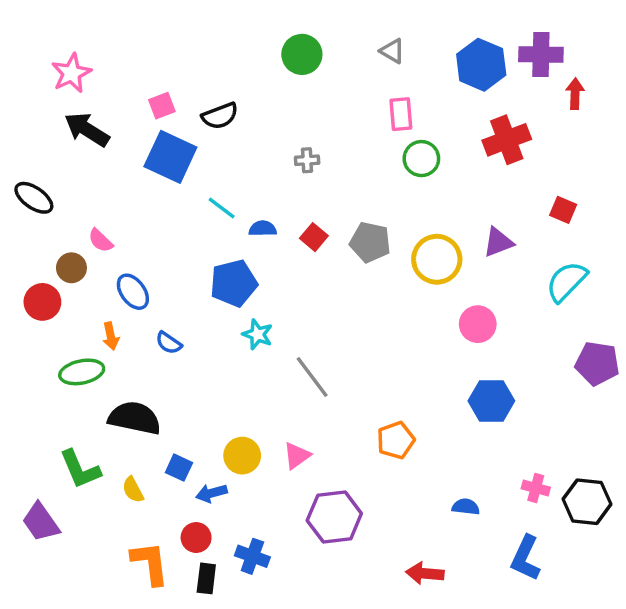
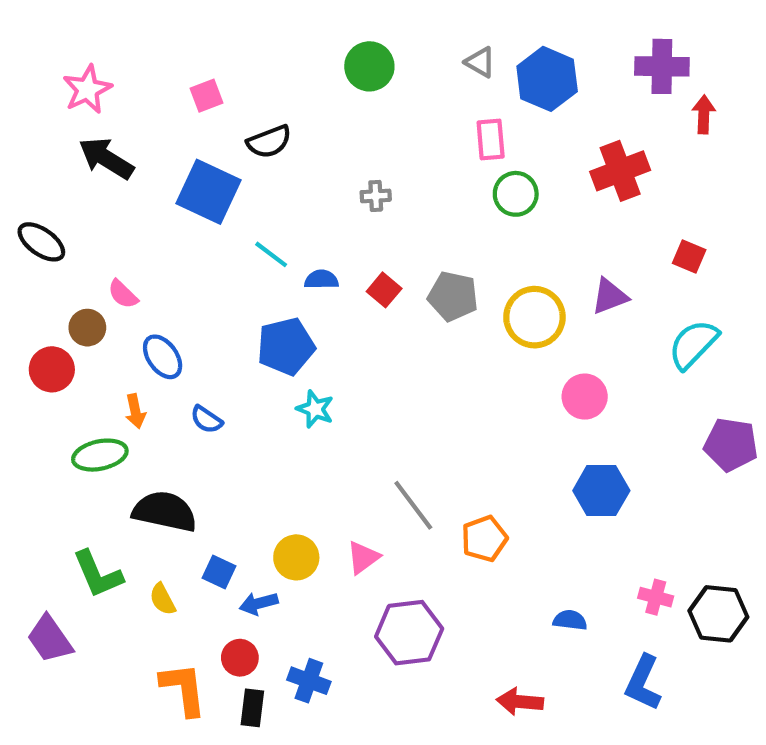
blue hexagon: (481, 65) -> (547, 79), moved
pink square: (162, 106) -> (206, 96), moved
gray line: (312, 377) -> (413, 505), moved

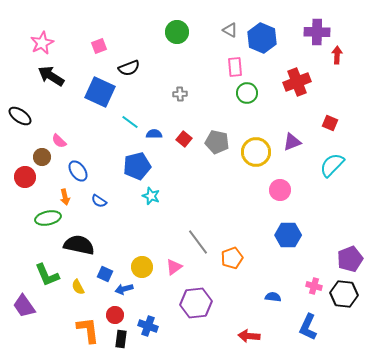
purple pentagon: (731, 445) -> (350, 259), moved, turned -30

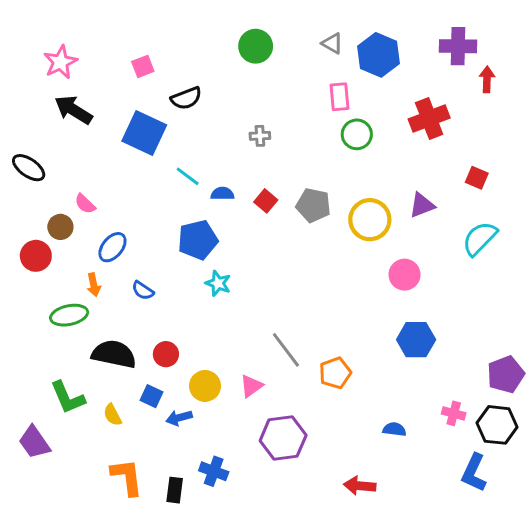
blue ellipse: (78, 171) -> (112, 247), turned 75
red circle: (115, 315) -> (166, 354), moved
blue L-shape: (308, 327) -> (474, 473), moved

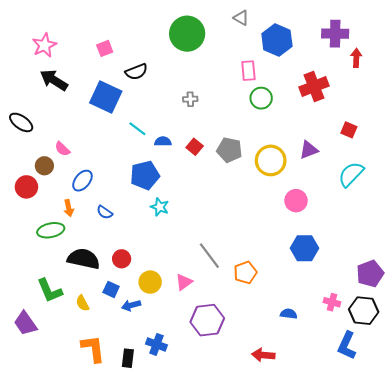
gray triangle: (332, 43) -> (241, 18), moved
green circle: (256, 46) -> (187, 34), size x1.4

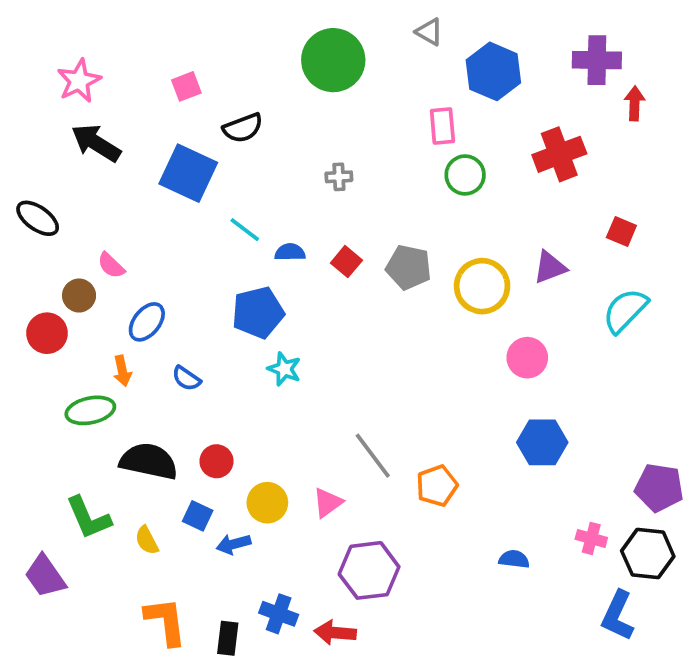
purple pentagon: (370, 274) -> (659, 488), turned 30
red arrow: (263, 355) -> (335, 633), moved

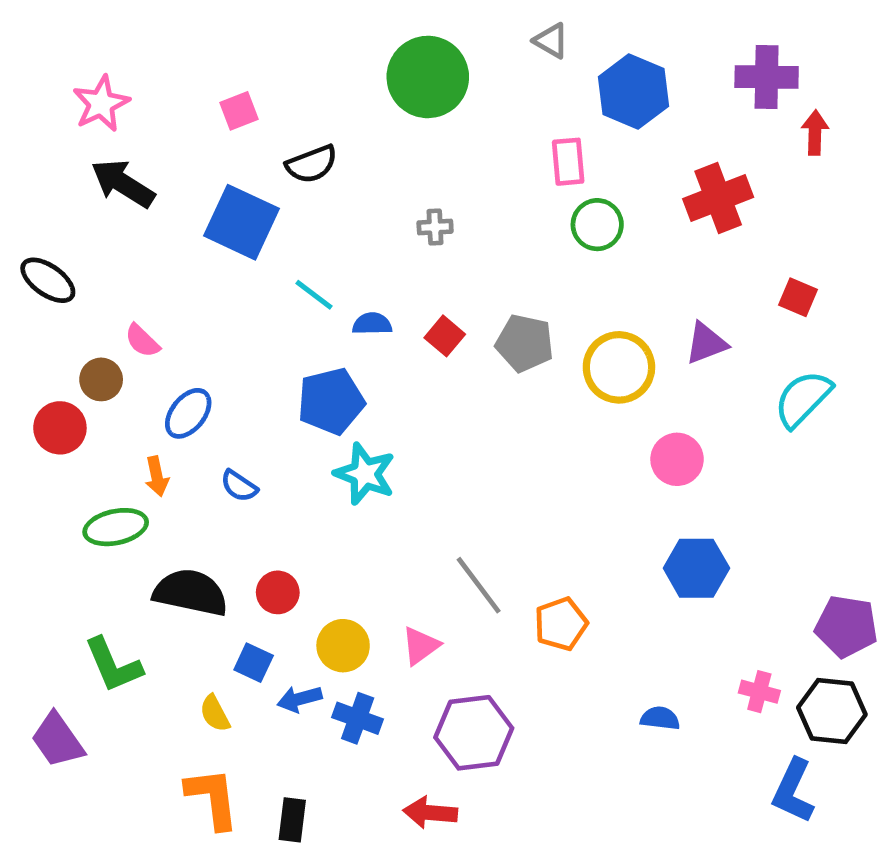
cyan star: (284, 369) -> (365, 474), size x1.4
yellow semicircle: (147, 540) -> (215, 713), moved
blue cross: (279, 614) -> (358, 718), moved

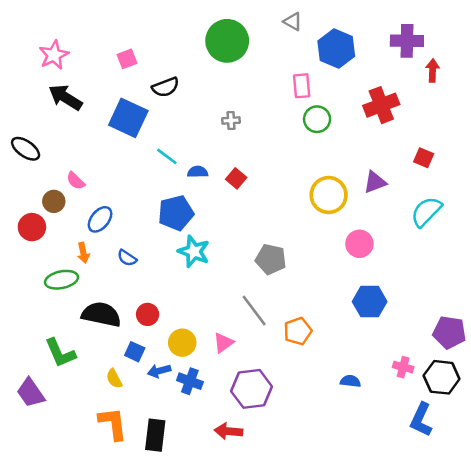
gray pentagon: (525, 343) -> (271, 259), moved
black rectangle: (292, 820) -> (155, 435), size x1.4

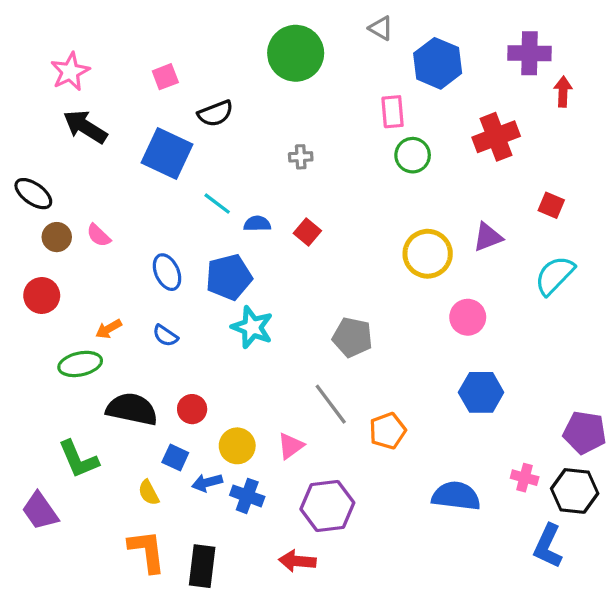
brown circle: (54, 201) -> (57, 237), moved
blue ellipse: (100, 219) -> (167, 272), moved, turned -64
orange arrow: (83, 253) -> (109, 329), turned 72
blue semicircle: (350, 381) -> (456, 496), size x1.8

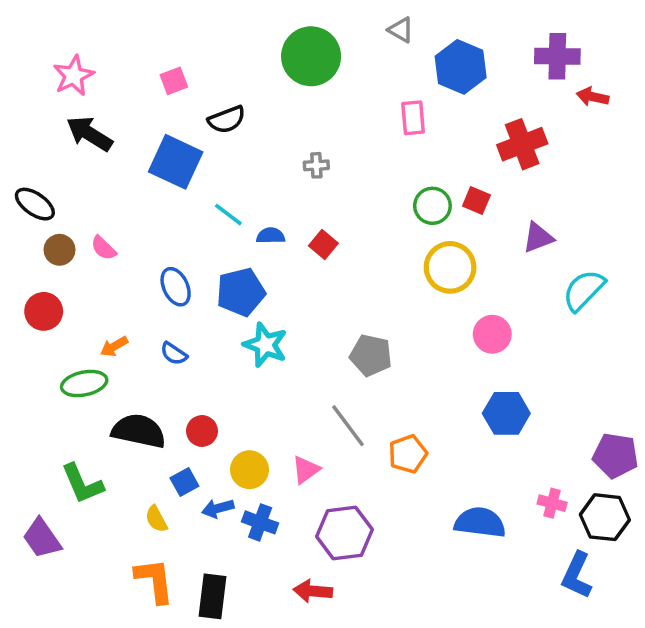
red arrow: (563, 92) -> (593, 97), turned -80
green circle: (413, 155) -> (432, 206), moved
red square: (551, 205) -> (476, 201), moved
purple triangle: (488, 237) -> (538, 237), moved
blue square: (175, 458) -> (184, 482), turned 36

